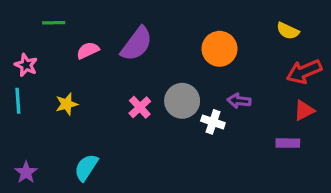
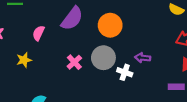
orange circle: (219, 49) -> (110, 25), moved
pink semicircle: (88, 50) -> (39, 33), moved, turned -40

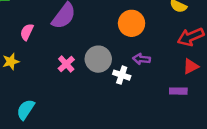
orange circle: (110, 25) -> (132, 23), moved

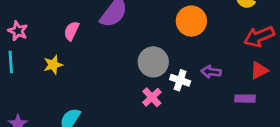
purple arrow: (141, 59) -> (211, 72), moved
pink cross: (66, 64) -> (152, 97), moved

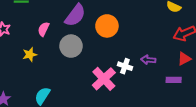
orange circle: (191, 21) -> (107, 26), moved
gray circle: (153, 62) -> (71, 46), moved
pink cross: (152, 97) -> (104, 79), size x1.6

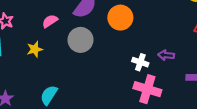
pink semicircle: (43, 29) -> (50, 21), turned 32
pink cross: (104, 79) -> (147, 89), moved, turned -30

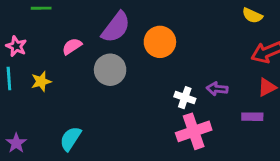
yellow star: (35, 49) -> (41, 81), moved
pink cross: (147, 89) -> (194, 131), turned -36

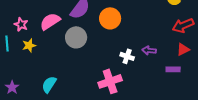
pink star: (16, 46) -> (21, 24), moved
pink semicircle: (72, 46) -> (50, 21), size x1.5
pink cross: (194, 131) -> (110, 81), moved

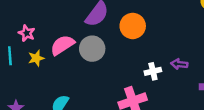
pink semicircle: (50, 21) -> (62, 45), moved
white cross: (127, 56) -> (153, 71), turned -32

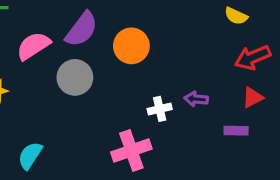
pink semicircle: (62, 45) -> (33, 46), moved

